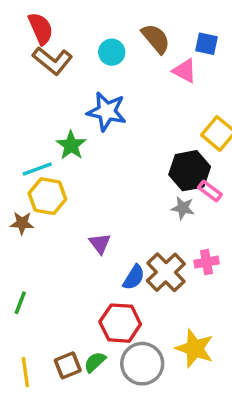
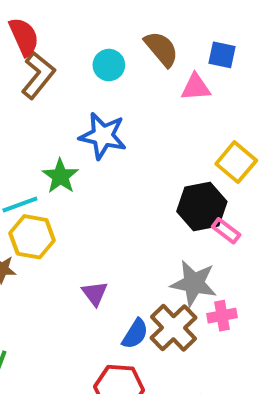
brown L-shape: (52, 61) -> (38, 75), turned -90
pink triangle: (185, 71) -> (196, 87), turned -32
gray star: (183, 208) -> (194, 283), moved, size x1.6

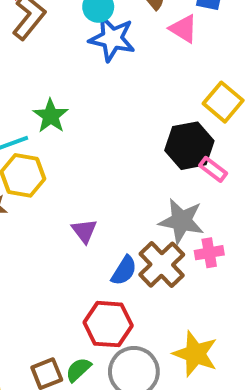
pink triangle: (196, 87) -> (183, 29), turned 36
blue star: (103, 136) -> (112, 39), moved

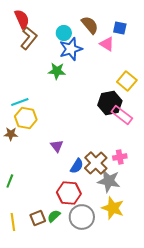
blue star: (112, 39) -> (71, 49), turned -30
green star: (51, 116) -> (57, 71), moved, turned -30
pink rectangle: (213, 169) -> (122, 115), size x1.5
gray star: (181, 221) -> (109, 181), moved

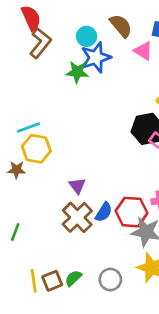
green star: (57, 71) -> (77, 72), moved
brown cross: (96, 163) -> (77, 217), moved
red hexagon: (69, 193) -> (131, 212), moved
gray circle: (82, 217) -> (110, 279), size x0.7
yellow line: (13, 222) -> (34, 281), moved

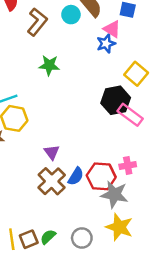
cyan circle: (87, 36) -> (71, 15), moved
brown L-shape: (40, 43) -> (37, 22), moved
blue star: (96, 57) -> (106, 44), moved, size x0.7
green star: (77, 72) -> (49, 65), moved

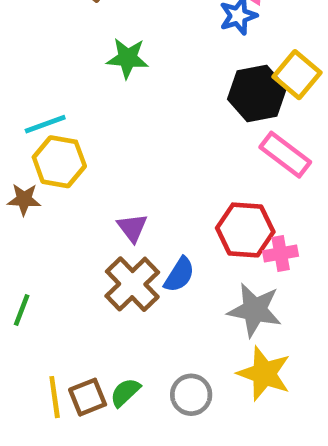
black hexagon: (116, 100) -> (257, 93), moved
red hexagon: (101, 176) -> (245, 230), moved

